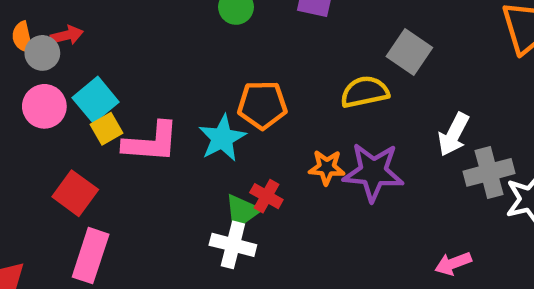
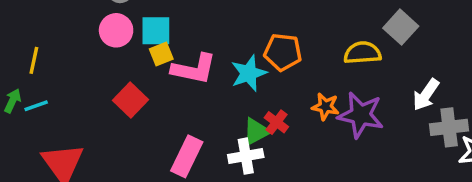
cyan square: (96, 100) -> (156, 31), turned 32
white cross: (233, 245) -> (246, 156), turned -32
pink rectangle: (91, 256) -> (187, 156), moved

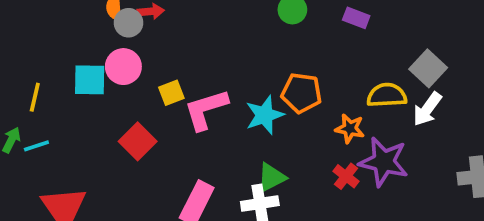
cyan square: (156, 31) -> (90, 80), moved
pink L-shape: (194, 69) -> (206, 109), turned 150
white arrow: (426, 95) -> (427, 109), moved
orange star: (325, 107) -> (350, 128), moved
red cross: (276, 122) -> (346, 176), moved

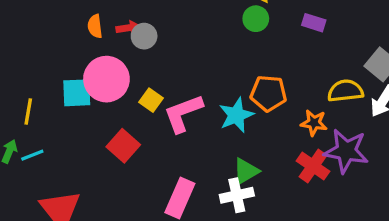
gray circle: (128, 23) -> (144, 36), moved
pink circle: (123, 67) -> (106, 79), size x1.4
yellow square: (171, 93) -> (151, 100), turned -30
red cross: (346, 176) -> (313, 166), size x1.4

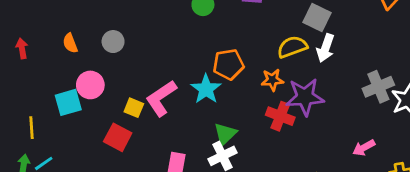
red arrow: (128, 28) -> (22, 48), moved, turned -78
pink circle: (106, 79) -> (90, 85), size x0.7
yellow square: (151, 100) -> (134, 108), moved

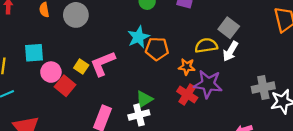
gray circle: (113, 42) -> (76, 15), size x1.5
pink circle: (90, 85) -> (51, 72), moved
cyan star: (206, 89) -> (138, 37), moved

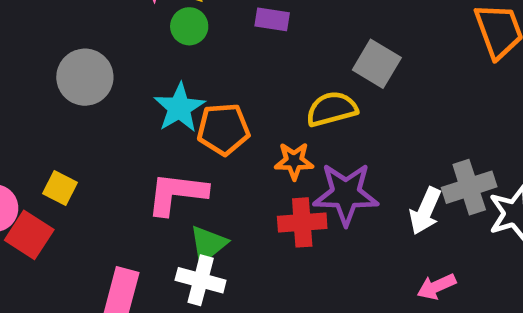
gray circle: (76, 15) -> (85, 77), moved
white arrow: (230, 51) -> (425, 211), moved
pink L-shape: (103, 64) -> (177, 194), moved, turned 36
red cross: (187, 94) -> (302, 222), turned -30
white cross: (139, 115) -> (201, 280), turned 36

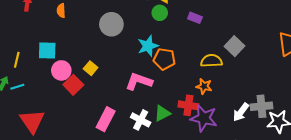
orange star: (294, 161) -> (204, 86), moved
purple star: (346, 194) -> (204, 118), moved
green triangle: (208, 244) -> (162, 113), moved

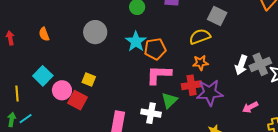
cyan square: (47, 51) -> (43, 76), turned -30
pink L-shape: (139, 81) -> (159, 75), moved
white arrow: (241, 112) -> (241, 65), moved

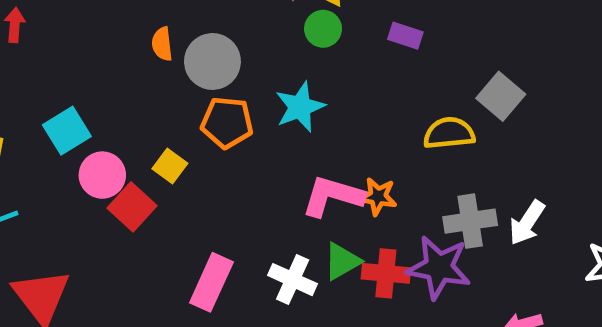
orange semicircle: (44, 34) -> (162, 44), moved
orange pentagon: (155, 49) -> (227, 123), moved
orange star: (200, 63) -> (378, 196), moved
gray cross: (260, 64) -> (470, 221), moved
red cross: (192, 85) -> (386, 273), moved

